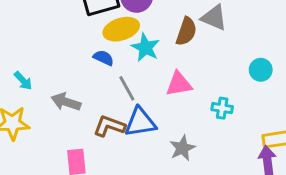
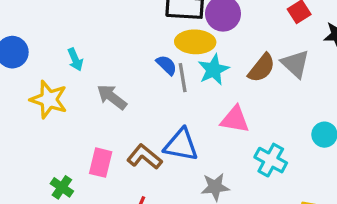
gray line: (127, 88) -> (183, 78), moved
cyan cross: (222, 108) -> (271, 160), size x1.4
brown L-shape: (109, 126) -> (144, 157), moved

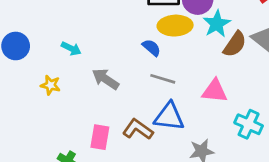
cyan arrow: (75, 59) -> (71, 48), turned -36
cyan star: (214, 70) -> (217, 24), moved
gray line: (183, 78) -> (163, 79), moved, turned -60
yellow star: (49, 99) -> (50, 85), size x0.6

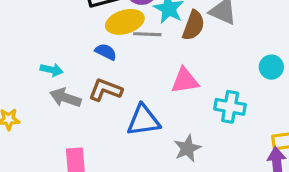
cyan arrow: (71, 48) -> (52, 70), moved
gray line: (163, 79) -> (147, 34), moved
brown L-shape: (138, 129) -> (105, 90), moved

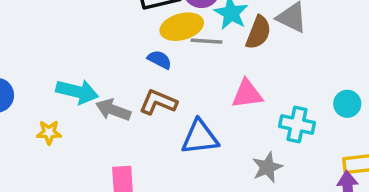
cyan circle: (271, 67) -> (347, 104), moved
cyan arrow: (52, 70) -> (77, 92), moved, size x1.6
gray star: (187, 148) -> (267, 167), moved

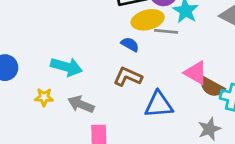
brown semicircle: (258, 32) -> (212, 87), moved, turned 95
pink triangle: (247, 94) -> (196, 73), turned 35
gray arrow: (113, 110) -> (81, 104), moved

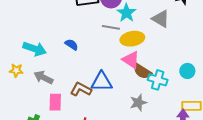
yellow ellipse: (148, 20) -> (132, 39), moved
blue semicircle: (130, 44) -> (71, 45), moved
brown L-shape: (128, 77) -> (81, 89), moved

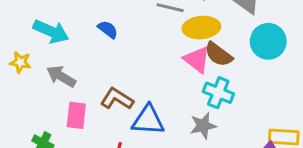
brown semicircle: (142, 71) -> (219, 54), moved
cyan circle: (187, 71) -> (268, 41), moved, size x1.5
cyan cross: (158, 80) -> (218, 93), moved
blue triangle: (102, 82) -> (148, 120), moved

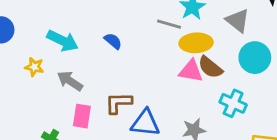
pink triangle: (197, 60) -> (191, 71), turned -30
cyan cross: (218, 93) -> (233, 103), moved
brown L-shape: (117, 99) -> (118, 103), turned -36

